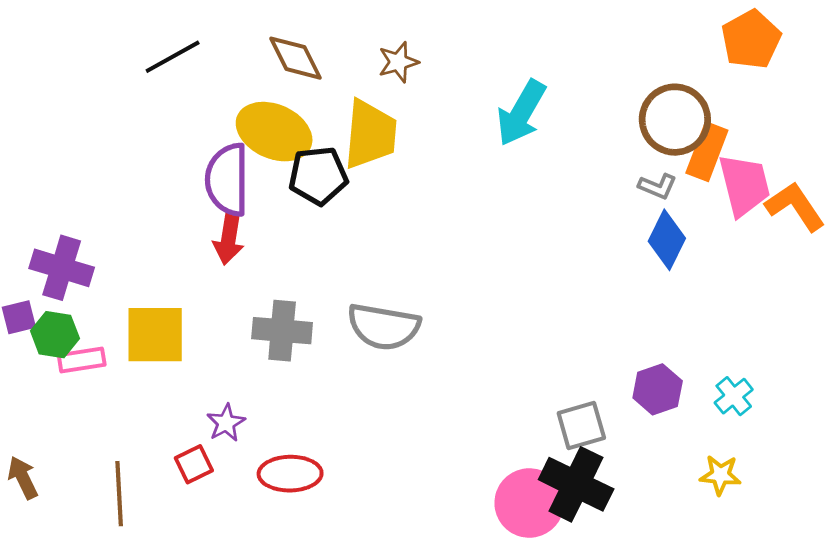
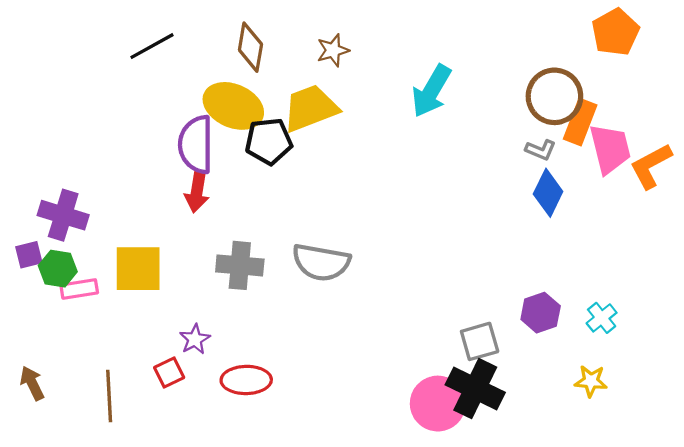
brown diamond: (295, 58) -> (250, 47), turned 36
yellow trapezoid: (370, 134) -> (310, 108), turned -116
orange L-shape: (795, 206) -> (651, 166), turned -84

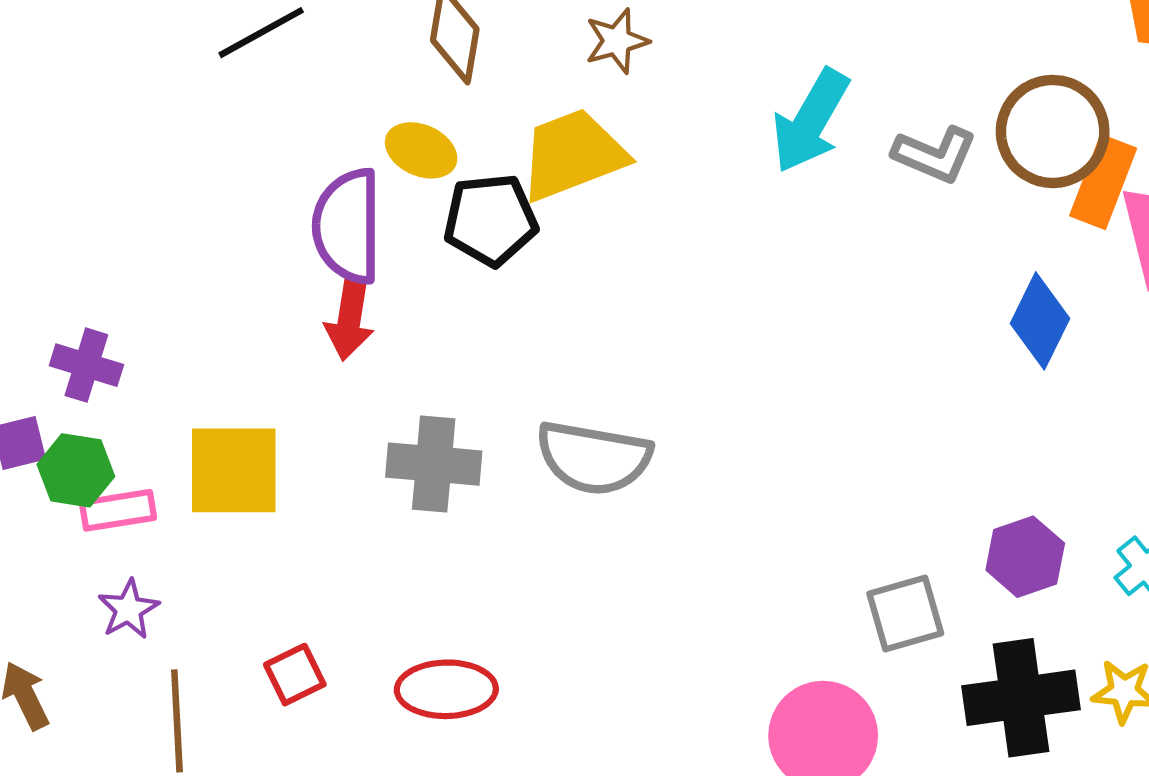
yellow ellipse: (233, 106) -> (421, 150), size x0.6
gray L-shape: (541, 150) -> (935, 155), moved, size x1.4
purple cross: (63, 215) -> (86, 365), size x0.7
purple star: (195, 339) -> (128, 609), moved
black cross: (475, 389) -> (1021, 698), moved, turned -34

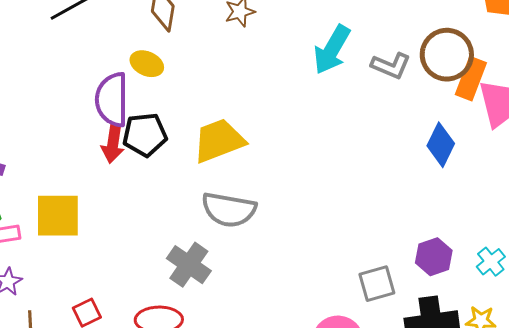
yellow trapezoid: (573, 155) -> (219, 141), moved
black pentagon: (491, 220) -> (145, 135), moved
gray cross: (434, 464) -> (189, 265), moved, turned 30

